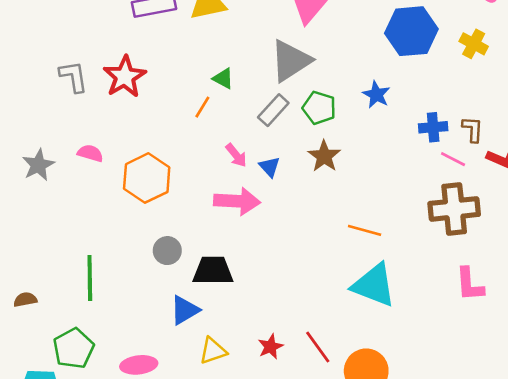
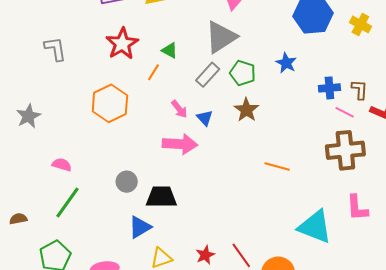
red star: (125, 77) -> (122, 44), moved
pink semicircle: (90, 153) -> (62, 165), moved
orange hexagon: (147, 178) -> (110, 103), moved
green line: (90, 278) -> (68, 202), turned 36
cyan triangle: (374, 285) -> (315, 227), moved

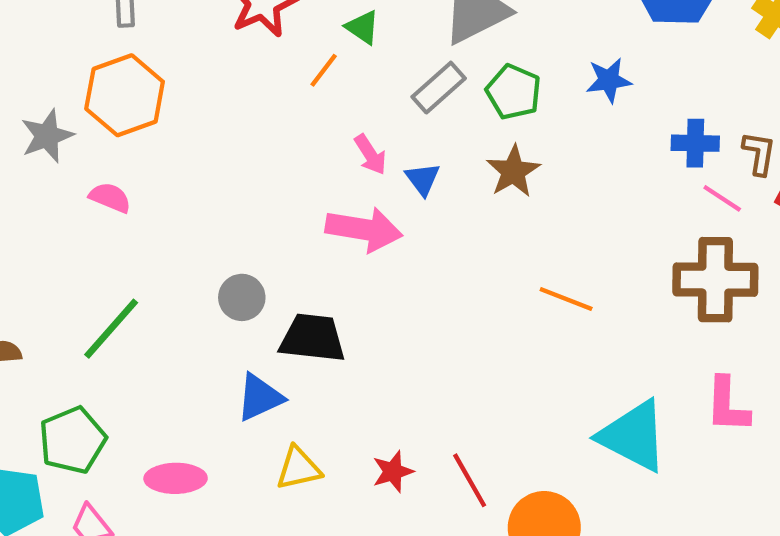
blue star: (286, 63) -> (609, 80), turned 30
orange hexagon: (110, 103) -> (125, 95), moved
pink semicircle: (62, 165) -> (110, 197), moved

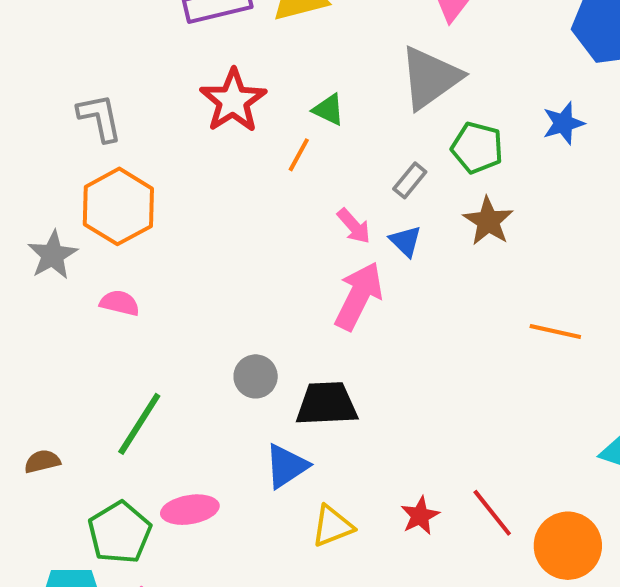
gray rectangle: (439, 88) -> (410, 180), moved, size x0.7
pink arrow: (364, 229) -> (359, 296), turned -64
pink ellipse: (176, 478) -> (190, 510), moved

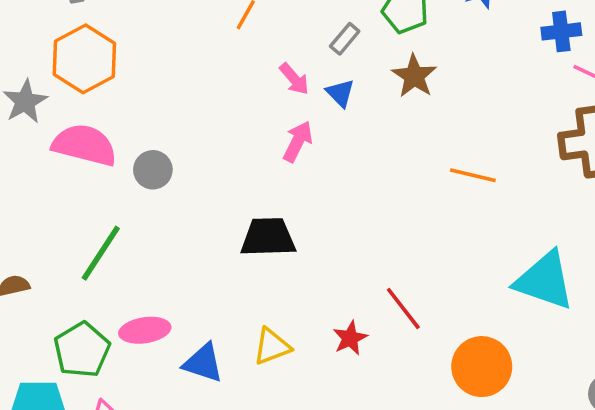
pink arrow: (359, 296) -> (298, 141), size x0.7
pink semicircle: (120, 303) -> (84, 145), size x1.8
gray circle: (256, 376) -> (153, 170), moved
blue triangle: (286, 466) -> (203, 363), moved, turned 51
red line: (492, 513) -> (403, 309), moved

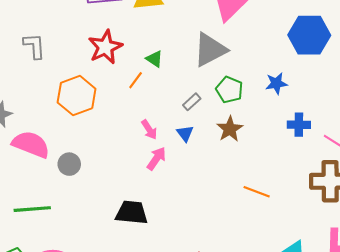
blue cross: (561, 31) -> (299, 125), moved
orange hexagon: (84, 59) -> (77, 96), moved
pink arrow: (294, 79) -> (149, 130), moved
green line: (101, 253) -> (32, 209), turned 45

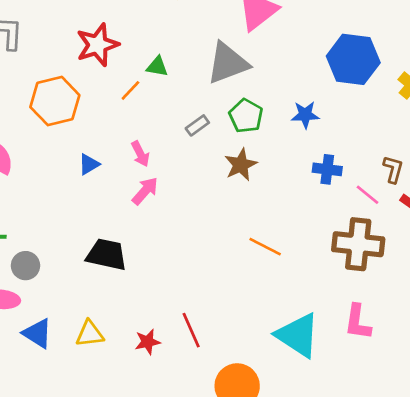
green triangle: (155, 59) -> (157, 67), turned -30
blue triangle: (185, 133) -> (89, 164), moved, turned 30
gray circle: (69, 164) -> (25, 266), moved

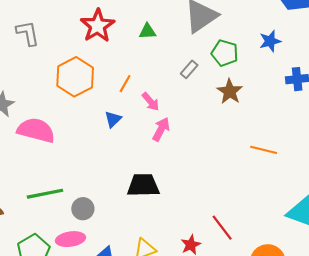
orange line: (130, 90) -> (125, 84), moved

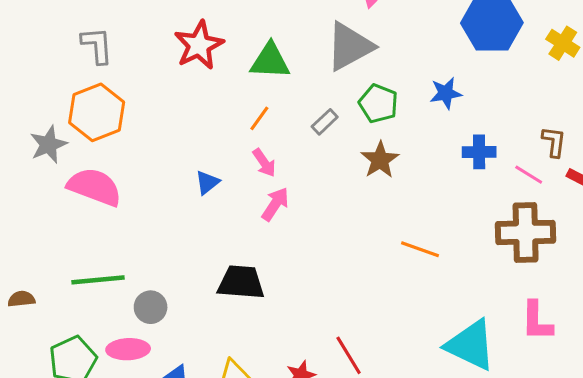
green triangle: (147, 31) -> (270, 61), size x1.6
orange hexagon: (75, 77) -> (97, 112), moved
orange line: (125, 84) -> (259, 118), moved

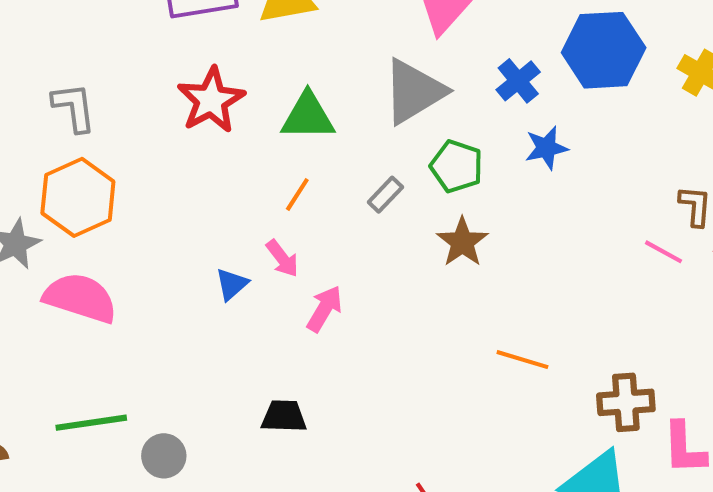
blue cross: (479, 152) -> (518, 81), moved, turned -36
pink arrow: (264, 163) -> (282, 258), moved
brown cross: (526, 232) -> (626, 402), moved, size x0.7
black trapezoid: (241, 282) -> (284, 416), size x0.7

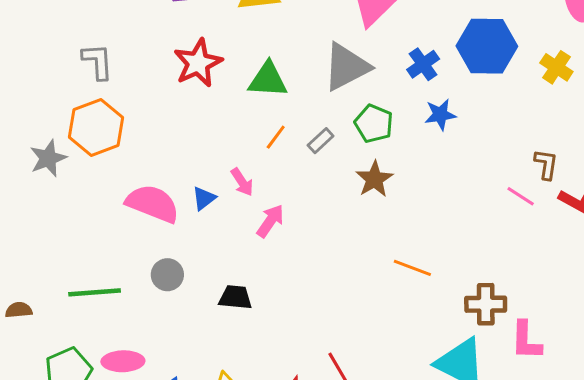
orange line: (297, 195) -> (276, 137), moved
pink semicircle: (80, 298) -> (153, 204), moved
gray circle: (164, 456) -> (167, 275), moved

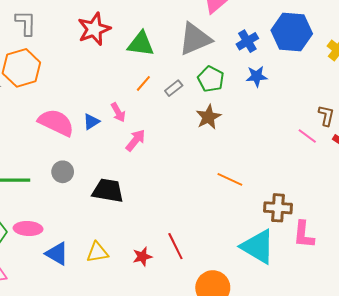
black trapezoid: (235, 297) -> (108, 191), size x1.4

